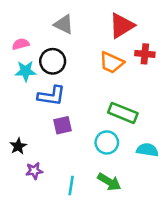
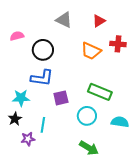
gray triangle: (64, 24) -> (64, 20), moved
red triangle: (122, 26) -> (99, 21), size x0.6
cyan star: (26, 71) -> (21, 98), moved
purple square: (62, 125) -> (61, 98), moved
cyan line: (71, 186) -> (43, 125), moved

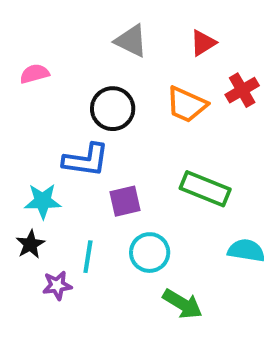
red cross: (118, 44) -> (242, 90), turned -35
black circle: (43, 50) -> (113, 109), moved
cyan circle: (87, 116) -> (150, 253), moved

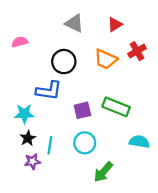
purple square: (125, 201) -> (82, 110), moved
black star: (30, 244) -> (28, 138), moved
green arrow: (182, 304) -> (103, 172), turned 100

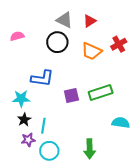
red triangle: (115, 24) -> (90, 21), moved
black circle: (64, 62) -> (57, 42), moved
green rectangle: (116, 107) -> (101, 92), turned -40
cyan circle: (85, 143) -> (49, 151), moved
green arrow: (103, 172) -> (90, 149), turned -42

